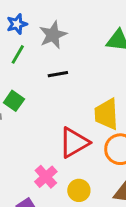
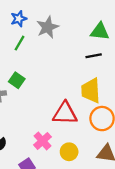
black line: (58, 74) -> (94, 56), moved
red triangle: (74, 143) -> (65, 113), turned 32

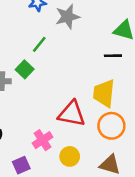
green line: (19, 43) -> (39, 44), moved

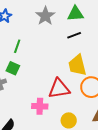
gray star: (68, 17) -> (45, 16), moved
pink cross: (43, 140) -> (40, 106), moved, turned -35

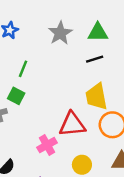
pink cross: (40, 106) -> (47, 145), turned -35

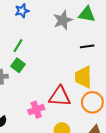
green triangle: (98, 32) -> (87, 14), moved
green line: (23, 69) -> (18, 46), moved

